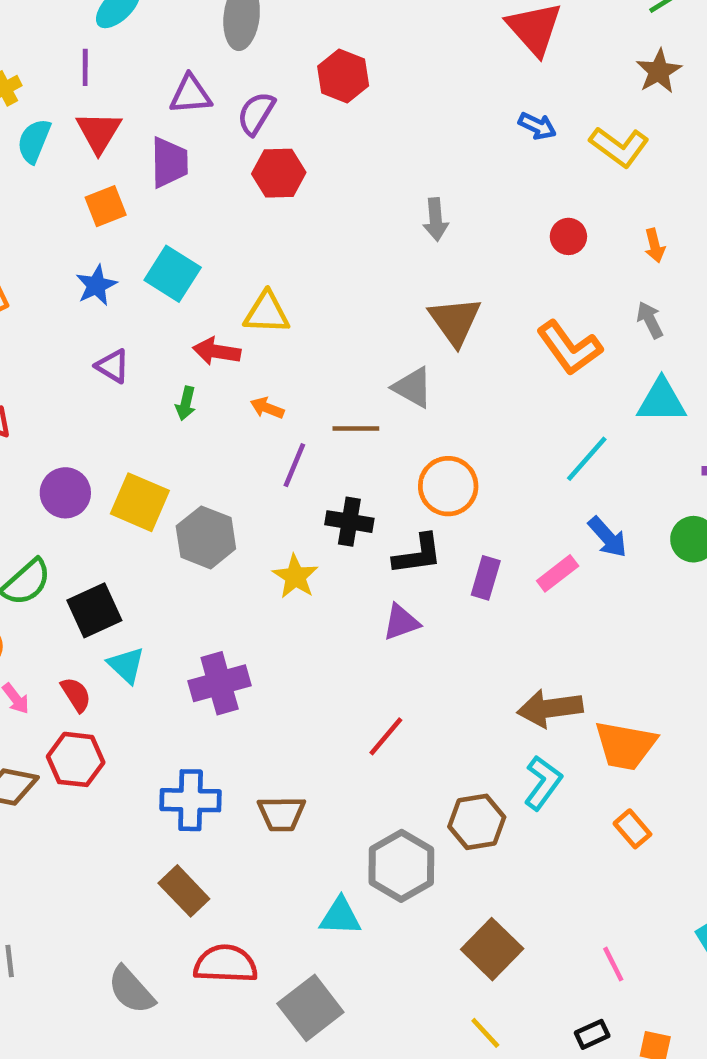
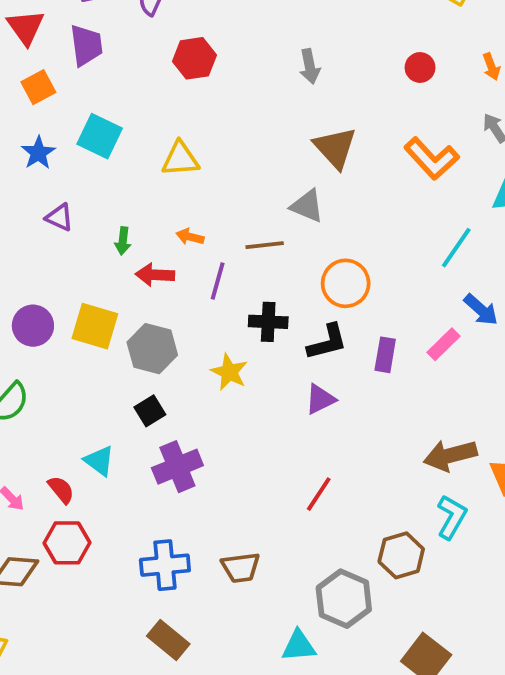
red hexagon: (279, 173) -> (194, 58), moved
red arrow: (217, 351) -> (155, 275), moved
black square: (94, 610) -> (150, 411), moved, size x0.7

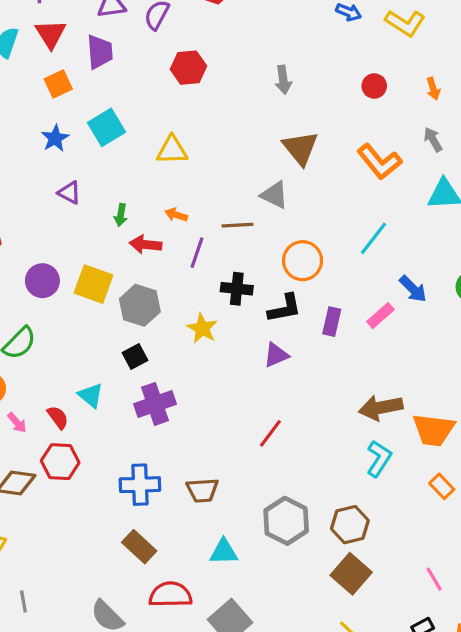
cyan square: (100, 136) -> (107, 127), turned 30
cyan line: (456, 248) -> (374, 238), moved
brown hexagon: (401, 555) -> (350, 525), moved
cyan triangle: (299, 646) -> (224, 552), moved

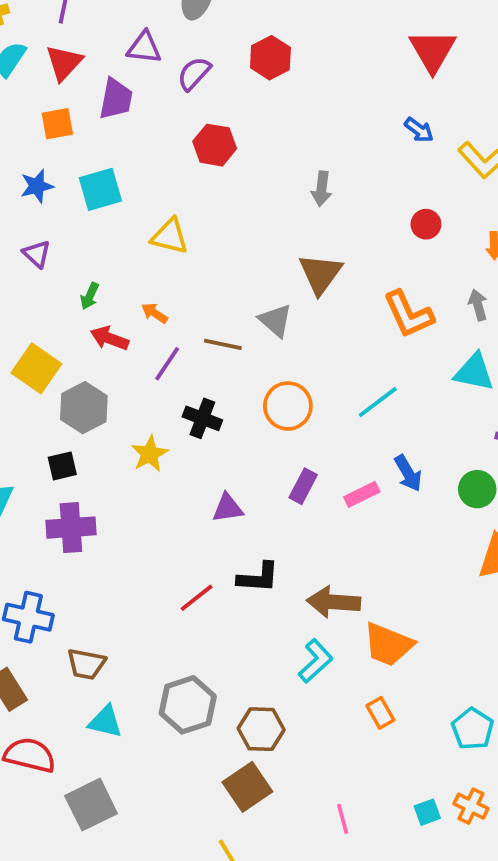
black L-shape: (285, 308) -> (258, 577), moved
brown trapezoid: (202, 490) -> (86, 664), moved

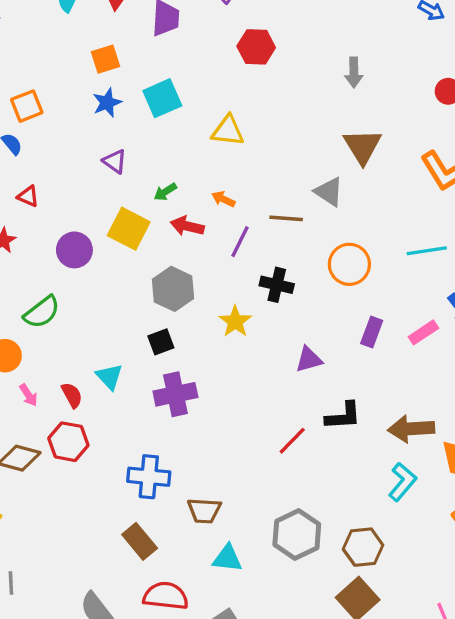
orange square: (57, 124) -> (105, 59), moved
green arrow: (90, 296) -> (165, 192), turned 40
yellow square: (36, 368) -> (129, 229), moved
cyan line: (378, 402) -> (427, 251), turned 36

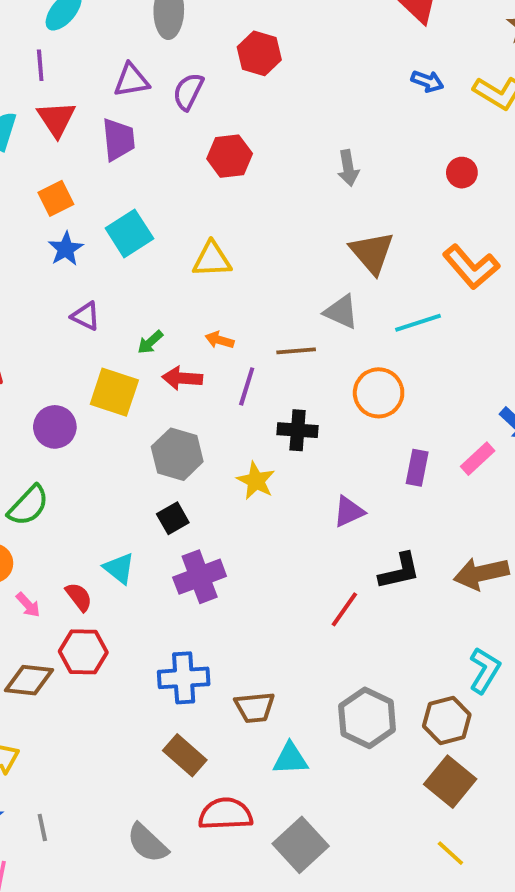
cyan line: (427, 251) -> (418, 323), moved
cyan L-shape: (402, 482) -> (485, 670), moved

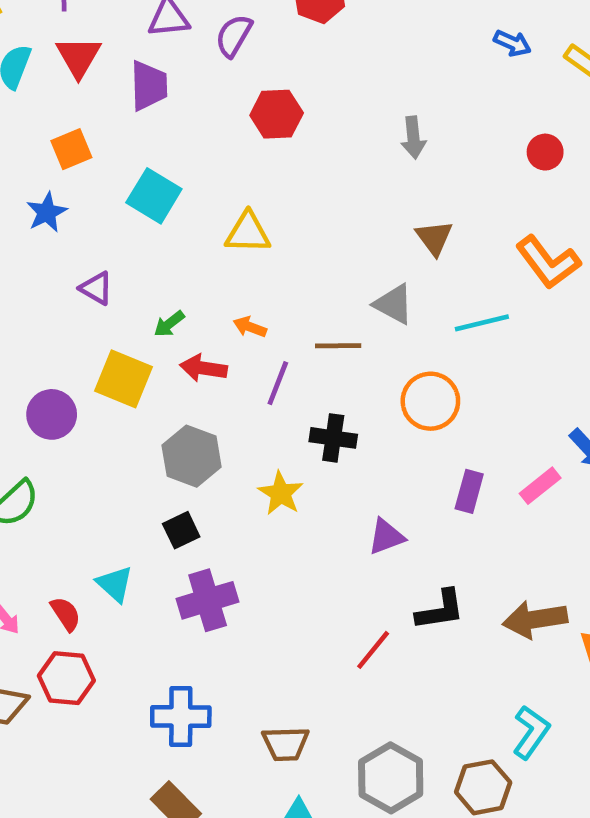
cyan square: (129, 233) -> (154, 196), turned -30
blue star: (66, 249) -> (47, 212), moved
brown triangle: (372, 253) -> (434, 238), size x0.7
brown trapezoid: (255, 707) -> (286, 744), moved

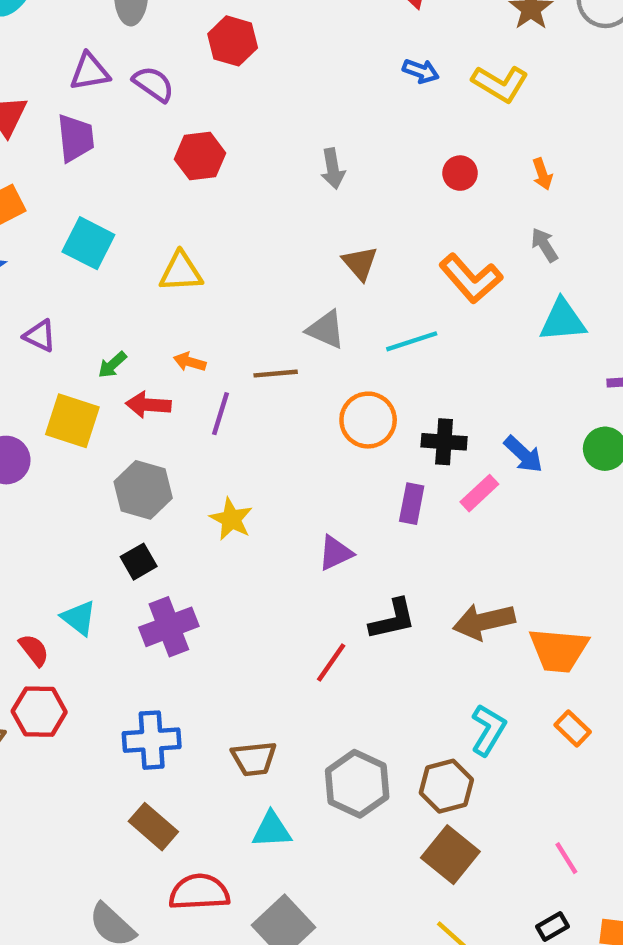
purple semicircle: (234, 36) -> (153, 84), turned 99
black cross: (333, 438) -> (444, 442), moved

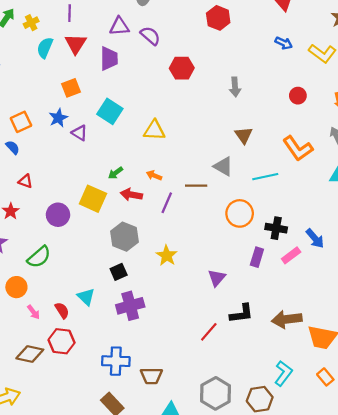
red hexagon: (233, 41) -> (218, 18), moved
red hexagon: (200, 156) -> (182, 68), moved
purple triangle: (40, 336) -> (80, 133), moved
purple triangle: (335, 553) -> (217, 278), turned -30
brown trapezoid: (254, 759) -> (151, 376), moved

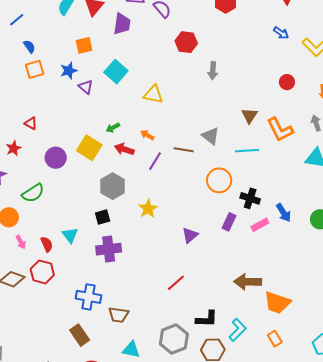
gray arrow: (235, 87) -> (213, 71), moved
brown triangle: (244, 135) -> (249, 116), moved
blue semicircle: (13, 147) -> (29, 47), moved
black L-shape: (242, 314) -> (207, 319), moved

